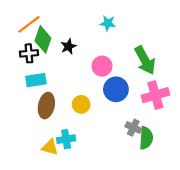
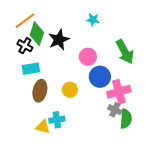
black star: (68, 46) -> (59, 40), size x1.5
black cross: (29, 53) -> (25, 46), turned 35
pink cross: (155, 95) -> (119, 92), moved

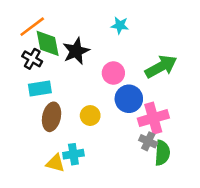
green diamond: (37, 34) -> (48, 43), turned -30
green arrow: (125, 52) -> (161, 67), turned -90

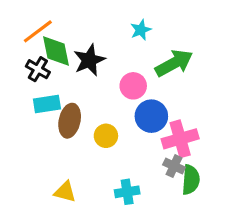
cyan star: (120, 25) -> (141, 30), turned -30
green arrow: (161, 67) -> (174, 63), moved
brown ellipse: (52, 117) -> (70, 121), moved
cyan cross: (73, 154) -> (127, 192), moved

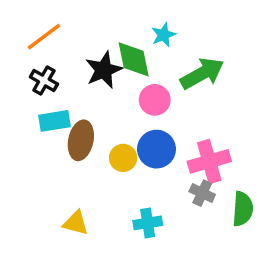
green diamond: (56, 51) -> (134, 59), moved
blue circle: (151, 116) -> (156, 149), moved
green semicircle: (191, 180) -> (243, 209), moved

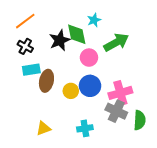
gray cross: (202, 193) -> (116, 111), size x1.5
yellow triangle: (76, 223) -> (43, 128), turned -35

